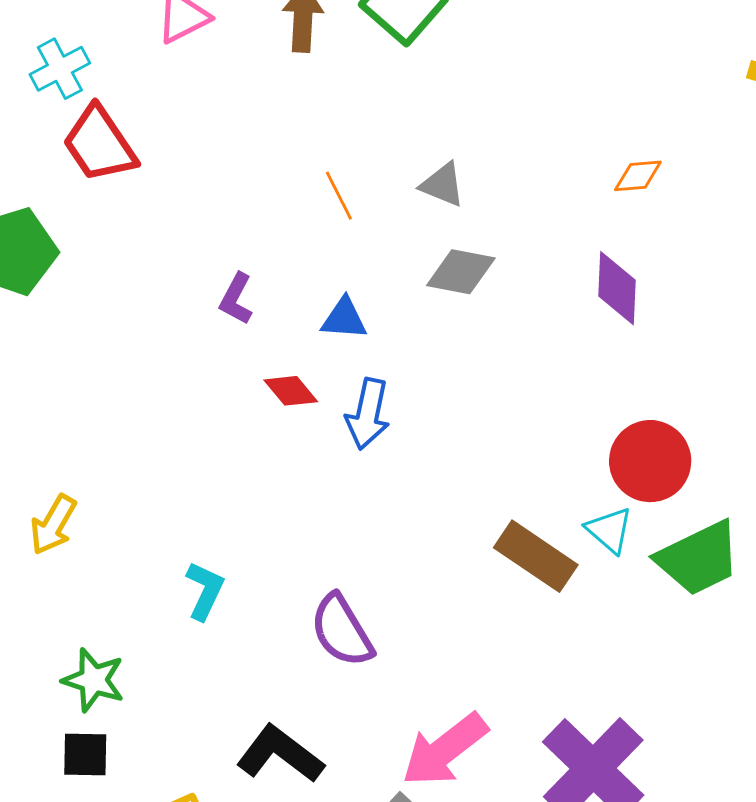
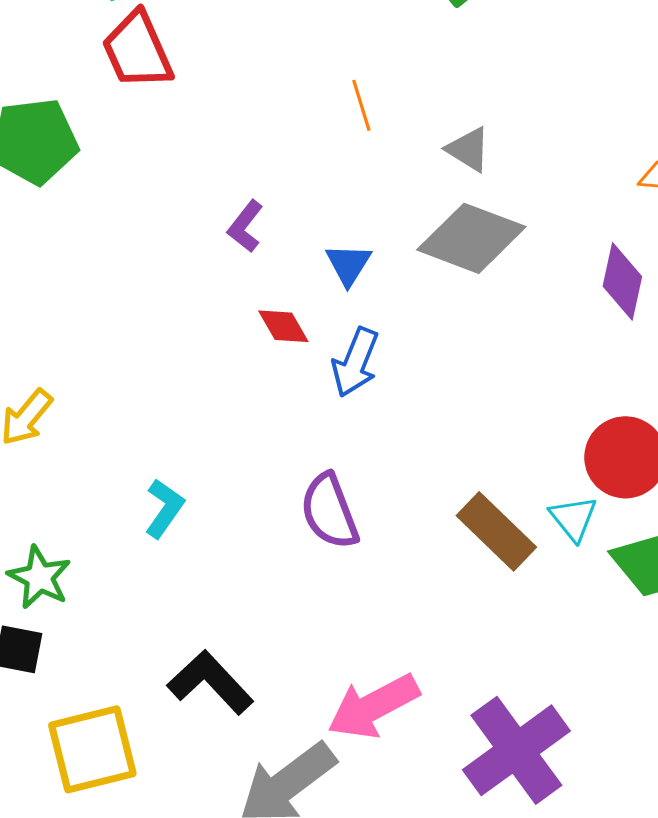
orange line: (339, 196) -> (361, 105), moved
gray diamond: (461, 272) -> (471, 238), size x1.5
blue triangle: (344, 319) -> (348, 264), turned 48
purple semicircle: (342, 631) -> (329, 511), moved

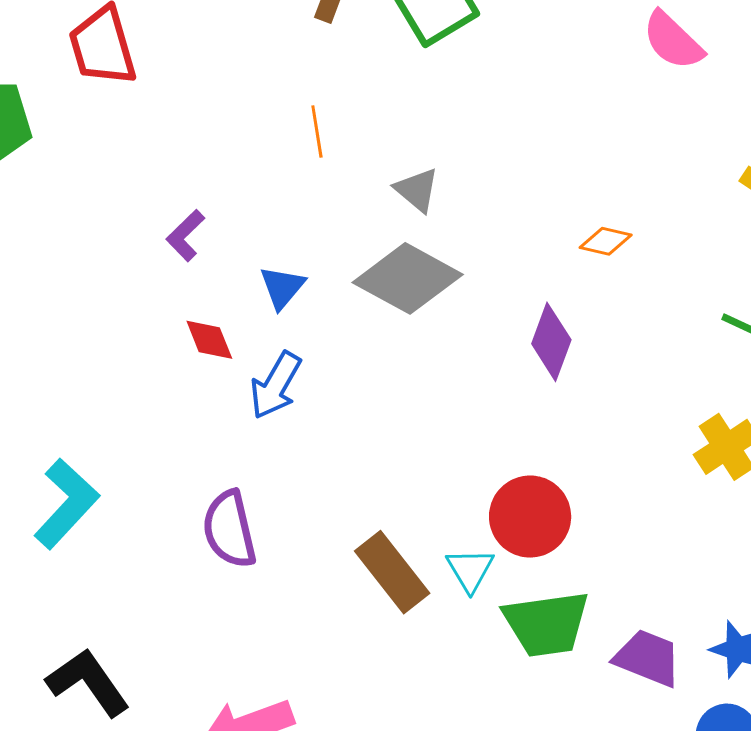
cyan L-shape: (164, 508) -> (66, 504), size x1.5

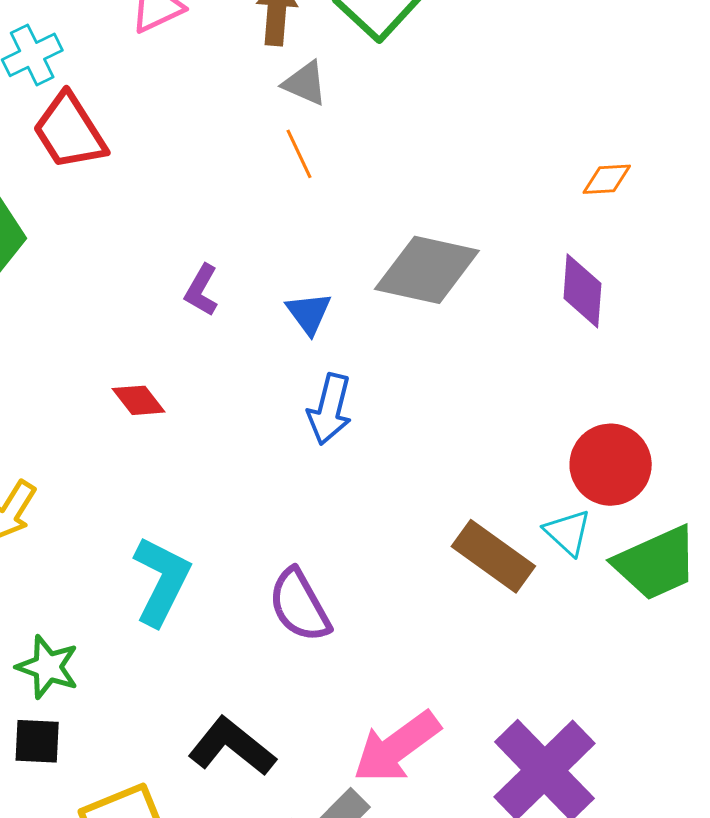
gray triangle: (417, 190) -> (305, 83), moved
red diamond: (209, 340) -> (139, 400), moved
purple semicircle: (229, 529) -> (299, 605), moved

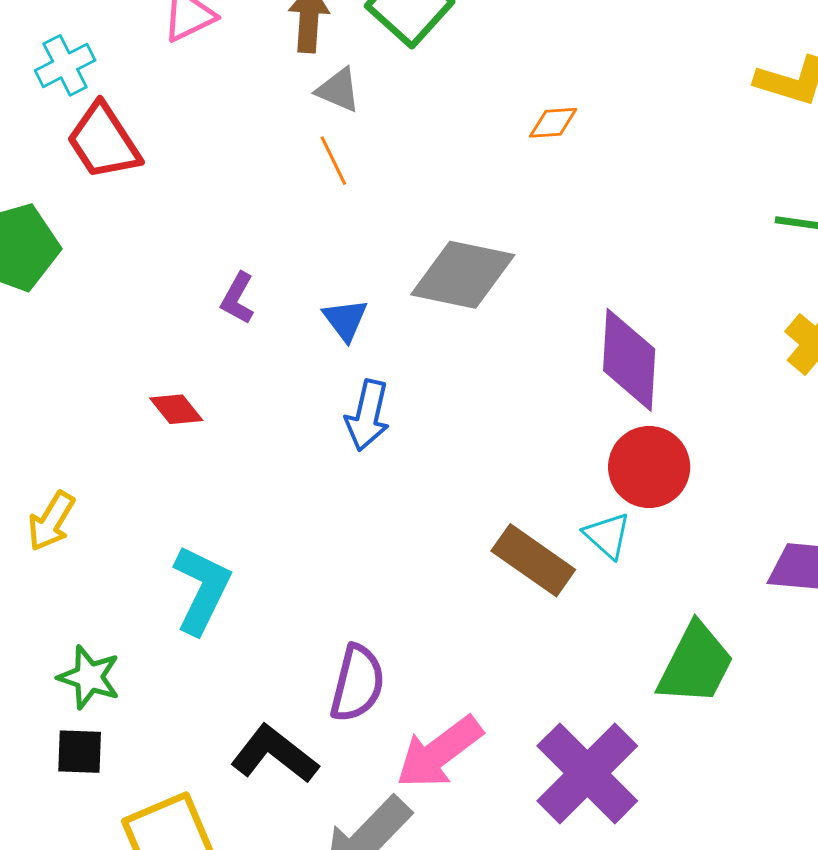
orange diamond: (607, 179) -> (553, 123), moved
purple diamond: (582, 291) -> (629, 360), moved, size x1.4
green trapezoid: (656, 563) -> (696, 664), moved, turned -38
purple semicircle: (299, 605) -> (357, 683), moved, turned -136

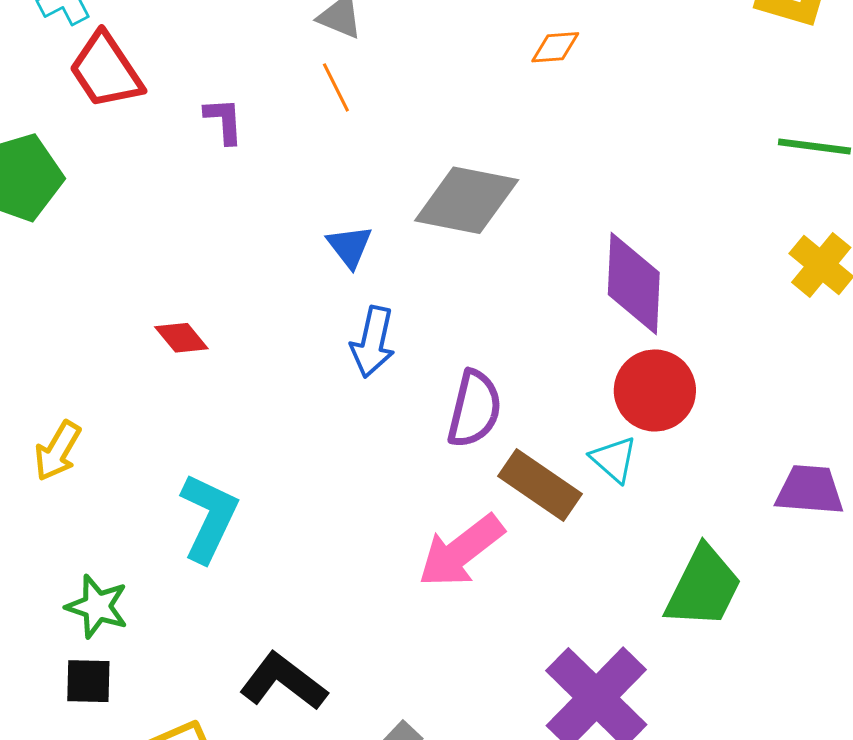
purple L-shape: (238, 298) -> (224, 121), moved, turned 148
purple semicircle: (357, 683) -> (474, 409), moved
pink arrow: (439, 752) -> (461, 551), moved

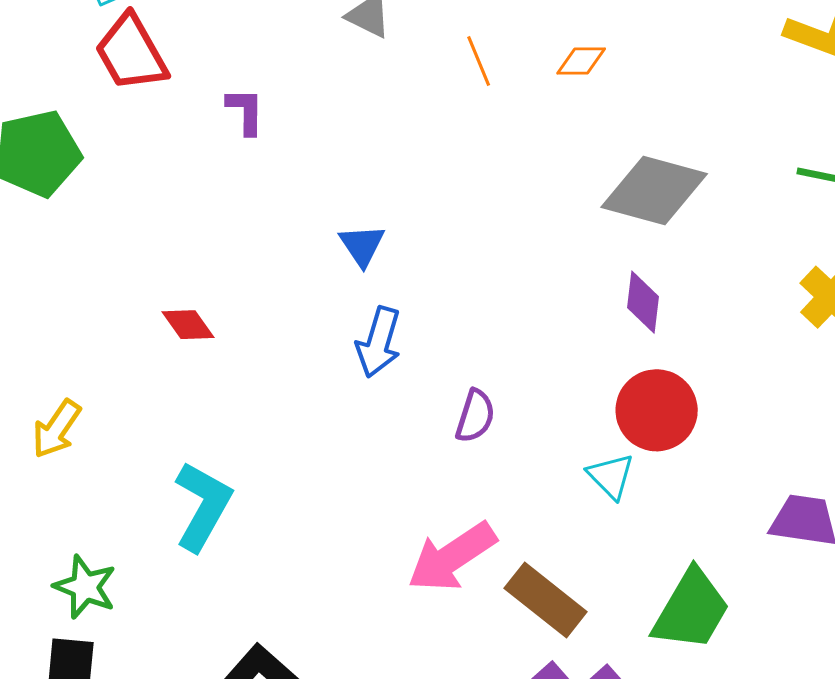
orange line: (336, 87) -> (479, 61), moved
gray diamond: (467, 200) -> (654, 191), moved
purple diamond: (634, 284) -> (643, 302), size x0.6
purple semicircle: (474, 409) -> (475, 416), size x0.7
brown rectangle: (540, 485) -> (546, 600), moved

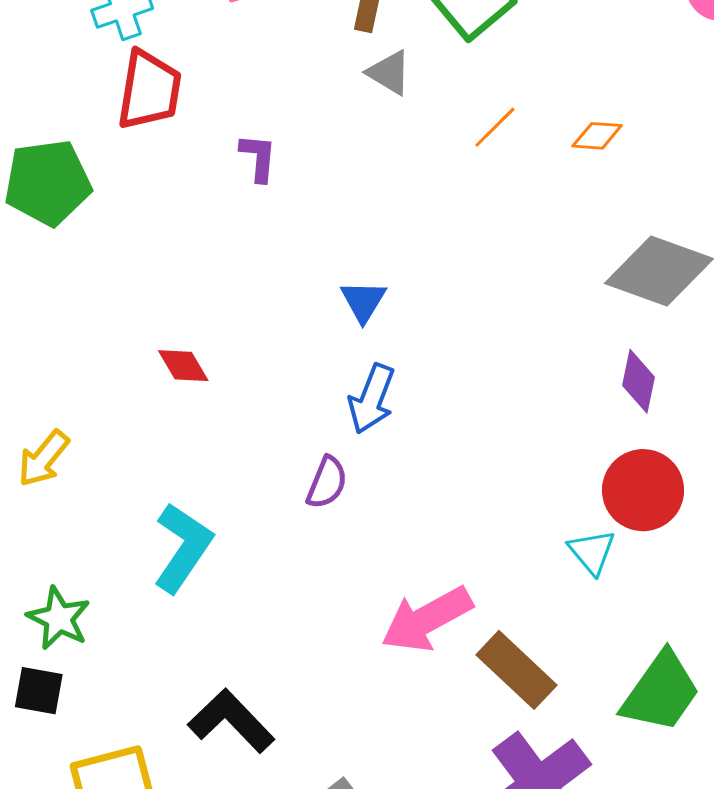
red trapezoid: (131, 53) -> (149, 90), turned -146
orange line: (479, 61) -> (495, 127), turned 63
purple semicircle: (475, 416) -> (327, 483), moved

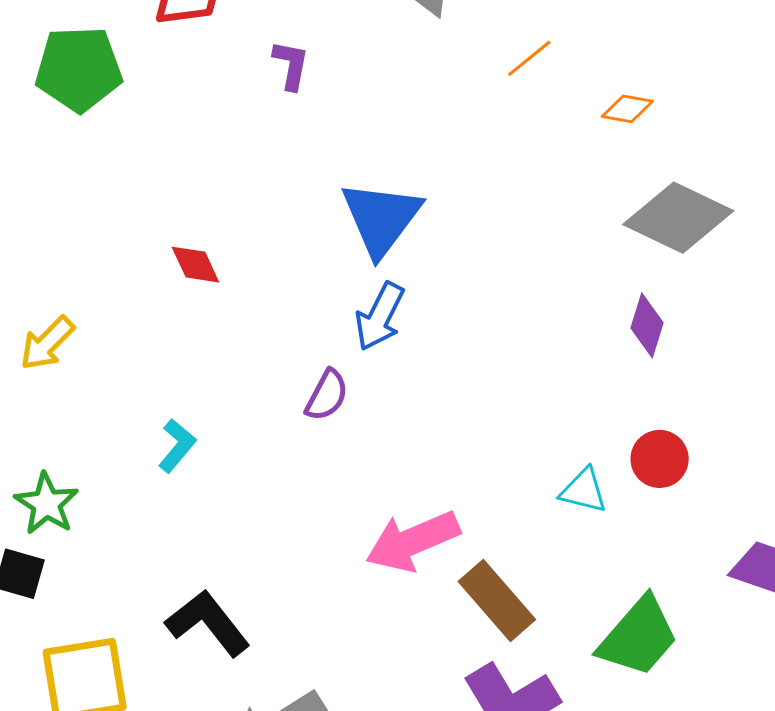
orange diamond: (597, 136) -> (627, 109), moved
blue triangle: (363, 301) -> (381, 218), size x1.8
red circle: (643, 490) -> (660, 459), moved, size x0.7
cyan L-shape: (183, 548) -> (177, 446), size x0.6
cyan triangle: (592, 552) -> (584, 491), turned -42

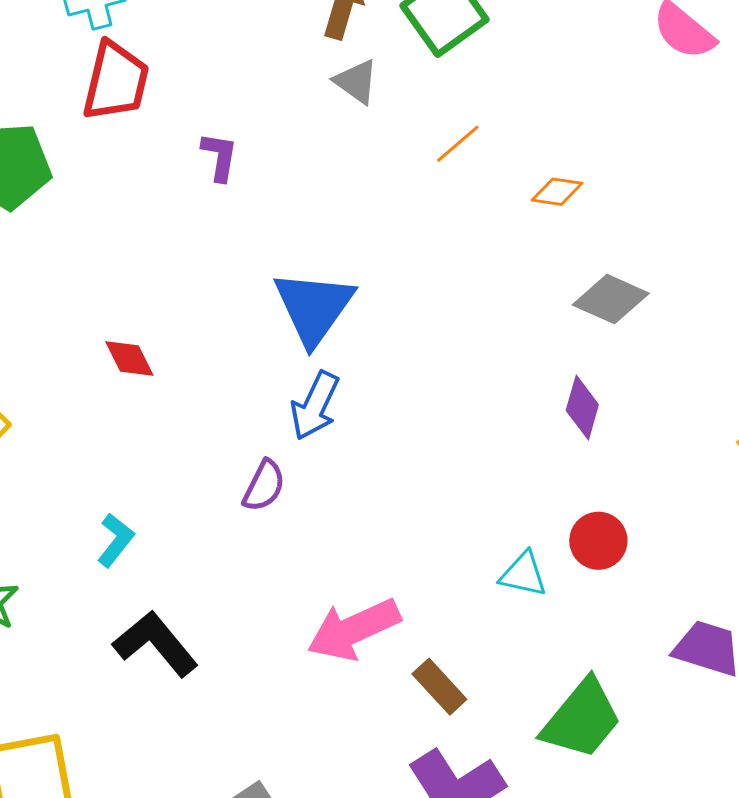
gray diamond: (678, 218) -> (611, 299), size x0.7
brown rectangle: (497, 601) -> (439, 687), size x0.7
black L-shape: (208, 623) -> (156, 644), moved

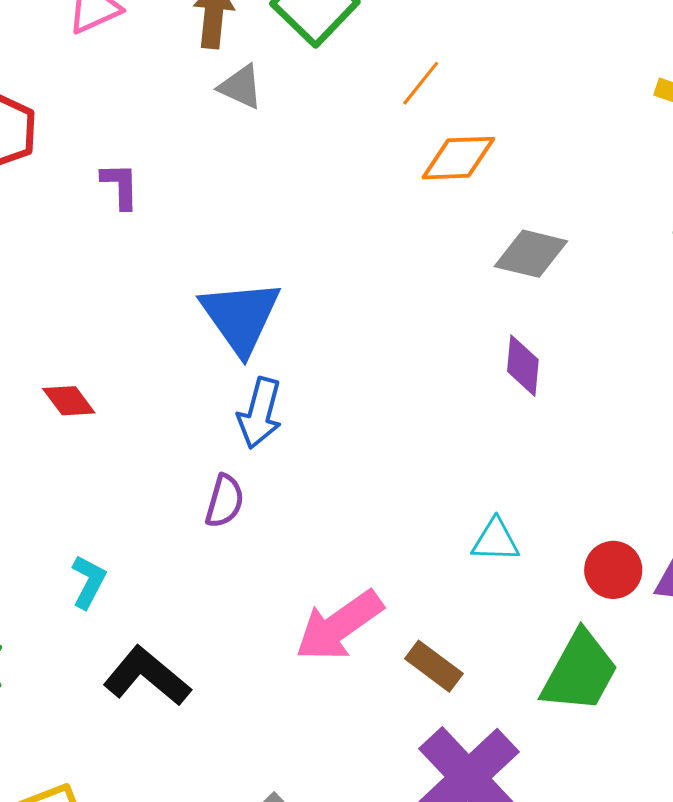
orange line: (458, 144) -> (421, 83), moved
orange diamond: (557, 192) -> (458, 158), size x1.5
red circle: (598, 541) -> (613, 570), moved

